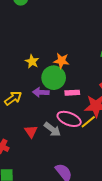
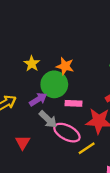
purple arrow: (41, 92) -> (38, 99), turned 140
yellow line: (88, 122) -> (87, 148), moved
gray arrow: (52, 129) -> (48, 119), moved

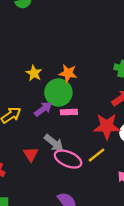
pink rectangle: (74, 103) -> (69, 112), moved
gray arrow: (48, 119) -> (54, 143), moved
pink ellipse: (67, 133) -> (68, 159), moved

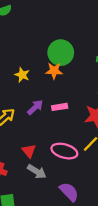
green circle: (58, 93) -> (61, 53), moved
gray arrow: (54, 143) -> (37, 172), moved

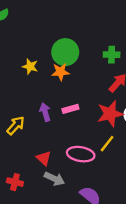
yellow star: (22, 75) -> (30, 66), moved
purple arrow: (35, 107) -> (45, 112), turned -56

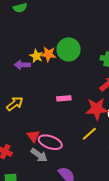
orange star: (60, 72) -> (48, 54), moved
purple arrow: (45, 112) -> (22, 65), moved, turned -84
pink ellipse: (81, 154) -> (50, 142), moved

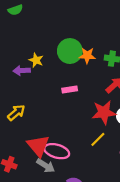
orange star: (48, 54) -> (87, 55), moved
pink rectangle: (64, 98) -> (70, 90), moved
red triangle: (33, 136) -> (38, 146), size x1.6

